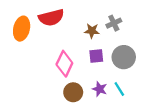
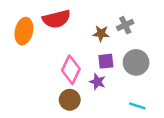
purple star: (100, 89) -> (97, 82), moved
cyan line: (119, 89) -> (137, 106), moved, turned -40
brown circle: (73, 92) -> (70, 100), moved

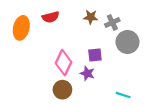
red semicircle: (56, 19) -> (51, 17), size x0.7
brown star: (101, 33) -> (91, 17), moved
gray circle: (136, 62) -> (127, 42), moved

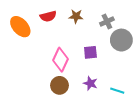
brown star: (91, 17) -> (76, 16), moved
orange ellipse: (21, 28) -> (20, 27), turned -55
purple star: (87, 73) -> (90, 83), moved

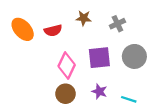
red semicircle: (48, 16) -> (53, 30), moved
gray circle: (121, 40) -> (134, 56), moved
purple square: (90, 52) -> (99, 58), size x1.5

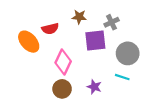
orange ellipse: (23, 29) -> (29, 42), moved
purple square: (99, 58) -> (95, 41), moved
cyan line: (129, 99) -> (122, 77), moved

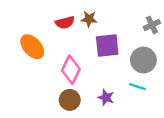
gray cross: (112, 22) -> (152, 25), moved
red semicircle: (50, 29) -> (65, 23), moved

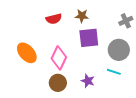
brown star: (89, 19) -> (82, 16), moved
orange ellipse: (32, 47) -> (27, 53), moved

